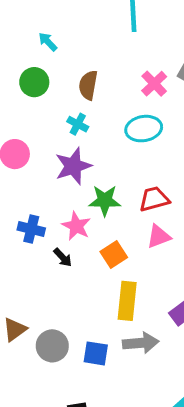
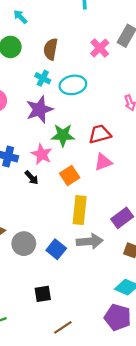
cyan ellipse: (144, 129) -> (73, 85), moved
blue square: (96, 353) -> (56, 249), turned 30

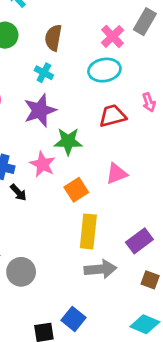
cyan ellipse: (73, 85) -> (104, 70), moved
red trapezoid: (100, 134) -> (113, 116), moved
black arrow: (32, 178) -> (18, 192), moved
blue square: (56, 249) -> (74, 319), moved

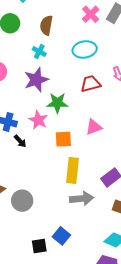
pink cross: (113, 36) -> (91, 14), moved
orange square: (76, 190) -> (63, 139), turned 30

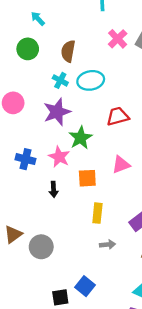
cyan ellipse: (85, 49) -> (91, 80), moved
green star: (57, 103) -> (81, 138), turned -30
black arrow: (20, 141) -> (54, 189), moved, turned 40
yellow rectangle: (73, 170) -> (97, 213), size x0.7
gray arrow: (82, 199) -> (108, 245), size x0.6

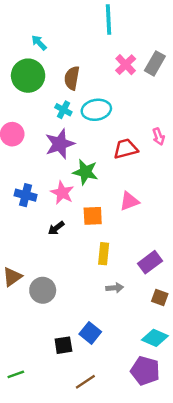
green circle: (28, 49) -> (28, 76), size x1.4
green star: (81, 138) -> (85, 172), turned -30
black arrow: (54, 189) -> (56, 228), turned 56

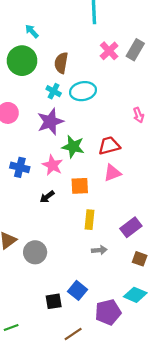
red trapezoid: (126, 149) -> (109, 146), moved
purple pentagon: (145, 371) -> (108, 312), moved, turned -30

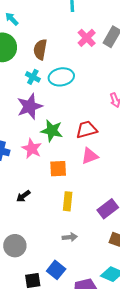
black arrow: (47, 197) -> (23, 196), moved
gray arrow: (99, 250) -> (70, 237), moved
gray circle: (35, 252) -> (15, 246), moved

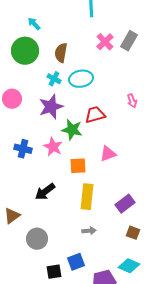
red trapezoid: (87, 130) -> (95, 115), moved
black arrow: (23, 196) -> (45, 192), size x1.5
yellow rectangle: (68, 201) -> (87, 197), size x1.4
blue square: (56, 270) -> (76, 262), turned 30

